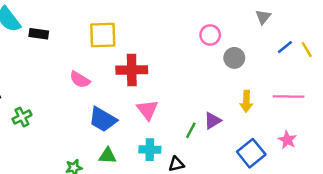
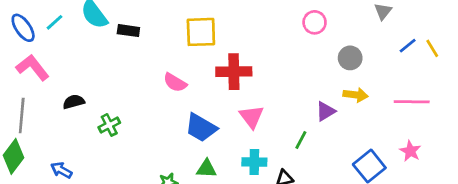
pink circle: (210, 35) -> (315, 22), moved
yellow arrow: (246, 101) -> (356, 95), moved, turned -85
purple triangle: (213, 121) -> (325, 111), moved

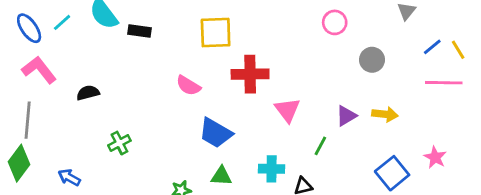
yellow arrow: (356, 95) -> (385, 114), moved
black semicircle: (74, 102) -> (88, 93), moved
pink line: (412, 102) -> (444, 83), moved
pink triangle: (252, 117) -> (287, 110), moved
green cross: (109, 125) -> (119, 143), moved

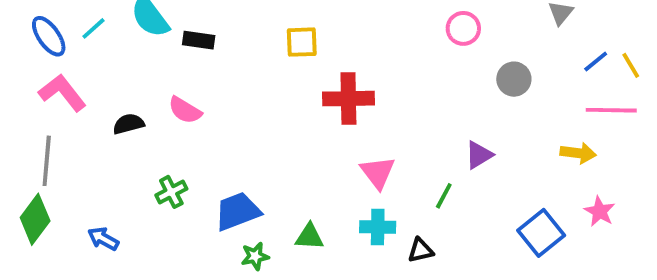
yellow square: (216, 33) -> (302, 42), size x0.7
pink semicircle: (188, 86) -> (185, 110), moved
pink triangle: (287, 110) -> (378, 172), moved
yellow arrow: (385, 114) -> (578, 153), moved
blue trapezoid: (216, 133) -> (237, 211), moved, turned 129

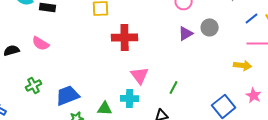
purple triangle: (479, 155) -> (186, 33), moved
cyan cross: (378, 227) -> (130, 98), moved

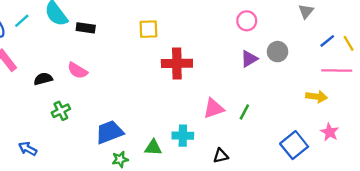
pink triangle: (140, 75) -> (214, 108), moved, turned 48
green cross: (34, 85) -> (61, 111), moved
green line: (174, 87) -> (244, 112), moved

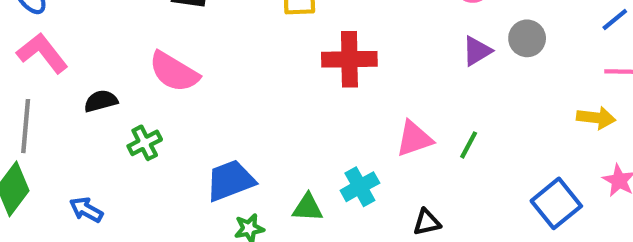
pink semicircle: (77, 71) -> (174, 72), size x1.4
black semicircle: (43, 79) -> (101, 101), moved
cyan cross: (183, 136) -> (360, 187), turned -30

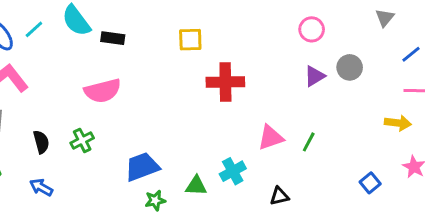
pink semicircle: (174, 72) -> (103, 91), turned -45
black semicircle: (101, 101) -> (41, 142), moved, turned 90
blue square: (556, 203) -> (370, 183), size x0.6

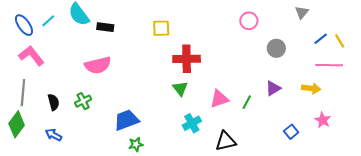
purple triangle: (315, 76) -> (273, 88), moved
green triangle: (196, 186) -> (180, 88), moved, turned 49
black triangle: (279, 196) -> (226, 141), size x1.5

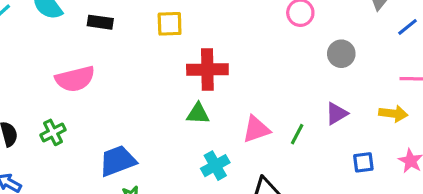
black rectangle: (105, 27) -> (100, 22), moved
blue line: (321, 39) -> (407, 27), moved
green triangle: (180, 88) -> (198, 114), turned -49
blue square: (291, 132) -> (363, 162), moved, turned 32

